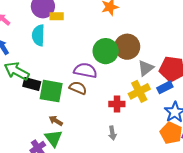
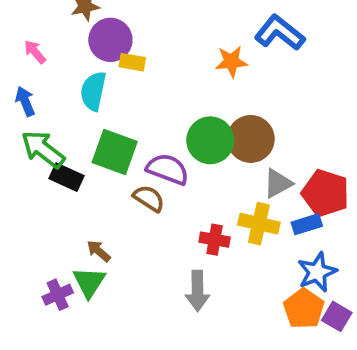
green square: (51, 91) -> (115, 152), moved
yellow cross: (139, 91) -> (259, 224), turned 30
gray arrow: (112, 133) -> (197, 291), size x1.5

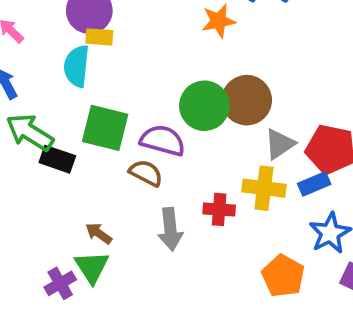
yellow rectangle: (132, 62) -> (99, 37), moved
gray arrow: (197, 291) -> (170, 229), moved
orange pentagon: (304, 309) -> (283, 276), moved

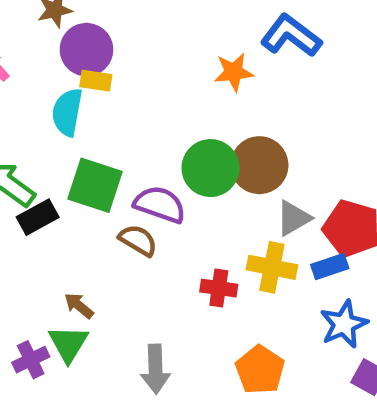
black rectangle: (57, 159) -> (38, 217), turned -52
gray arrow: (170, 229) -> (155, 369), moved
orange pentagon: (283, 276) -> (260, 370), moved

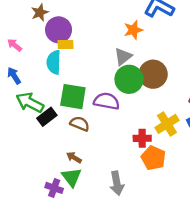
gray triangle: (293, 218) -> (123, 57), moved
brown semicircle: (138, 240) -> (80, 124), moved
yellow cross: (272, 267) -> (167, 124), turned -35
purple cross: (31, 360) -> (54, 188), turned -36
orange pentagon: (260, 370) -> (153, 158), moved

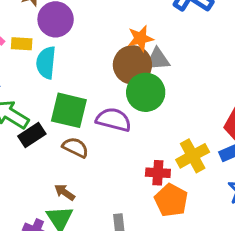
orange star: (133, 30) -> (140, 38), moved
yellow rectangle: (65, 45) -> (22, 44), moved
gray triangle: (123, 57) -> (158, 59), moved, turned 30
brown circle: (153, 74) -> (132, 65), moved

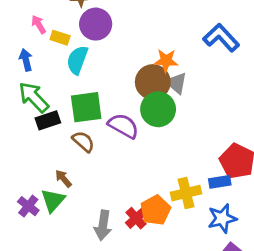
gray triangle: (158, 59) -> (176, 83), turned 30
green square: (69, 110) -> (86, 107), turned -36
yellow cross: (193, 156) -> (186, 193), moved
red cross: (158, 173) -> (136, 218), moved, turned 30

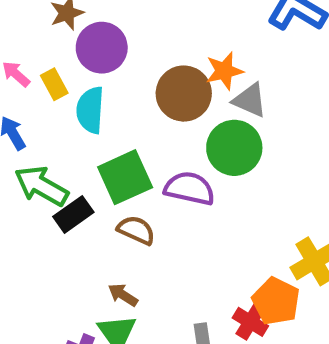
yellow rectangle: (60, 38) -> (54, 84), turned 60
brown circle: (153, 82) -> (184, 94), moved

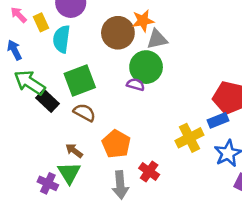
gray triangle: (250, 100) -> (157, 39), turned -40
purple semicircle: (190, 188) -> (136, 85), moved, size x0.6
black rectangle: (73, 214) -> (48, 101), turned 75
orange pentagon: (276, 301) -> (116, 144), moved

